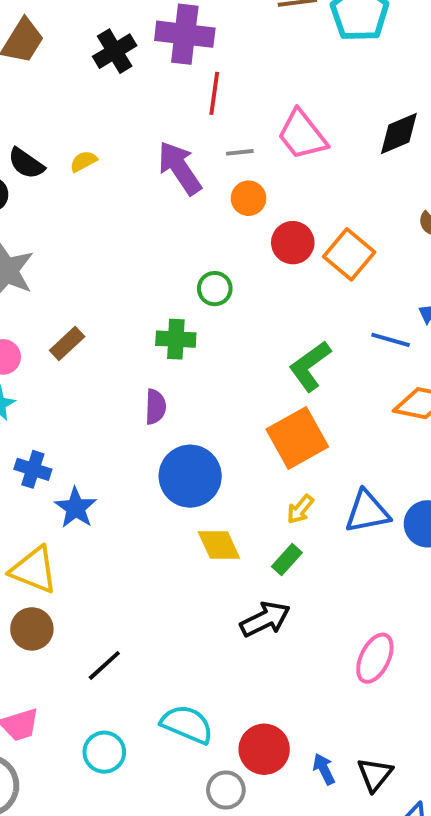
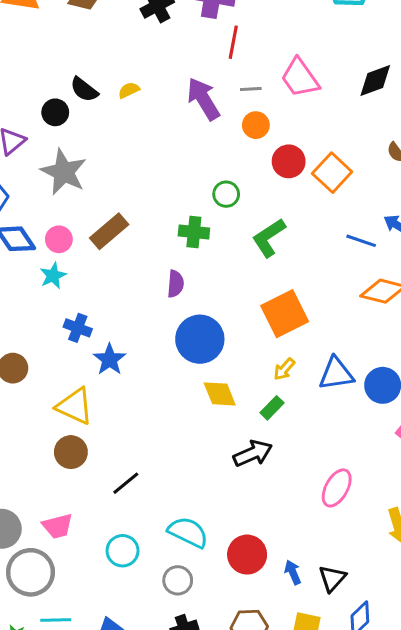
brown rectangle: (67, 344) -> (109, 231), size x1.4
green L-shape: (310, 366) -> (269, 238), moved
gray circle: (226, 790) -> (178, 580), moved

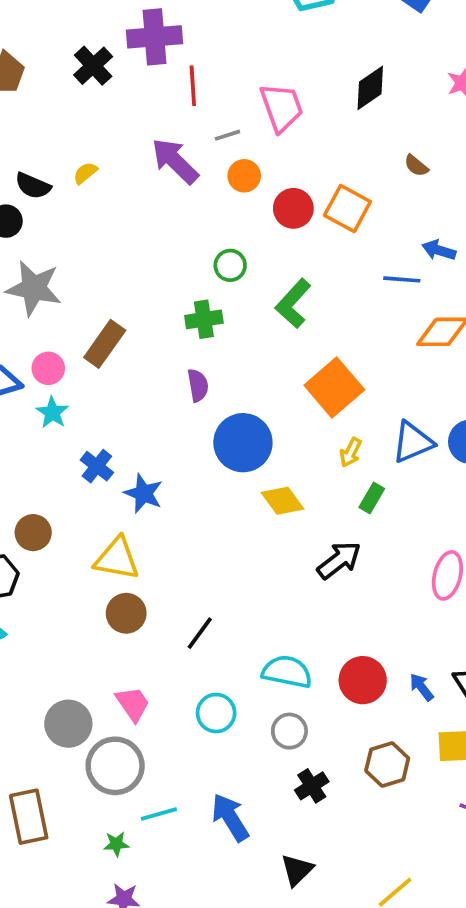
pink trapezoid: (300, 78) -> (282, 107), turned -150
blue cross: (78, 328) -> (97, 466), turned 32
green rectangle: (272, 408) -> (372, 498), moved
pink trapezoid: (58, 526) -> (133, 704), turned -96

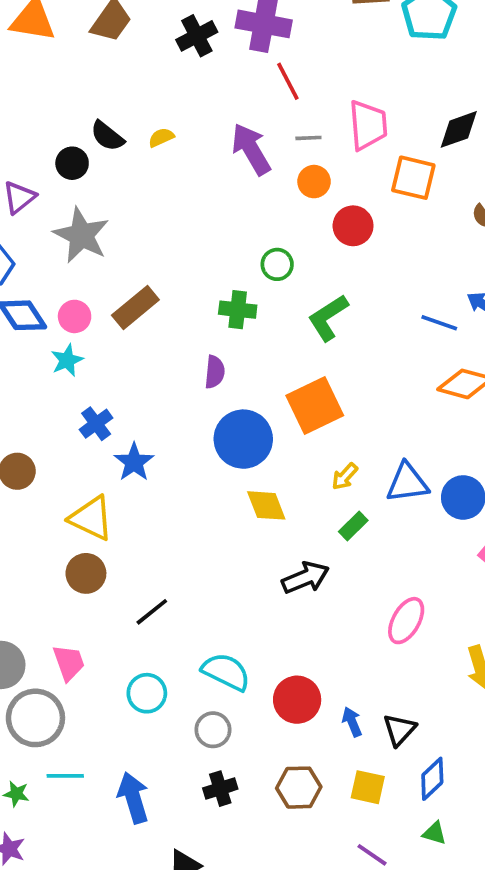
red line: (193, 86) -> (288, 81), turned -39
orange square: (347, 208) -> (413, 178), moved, turned -30
orange square: (334, 387) -> (315, 405), moved

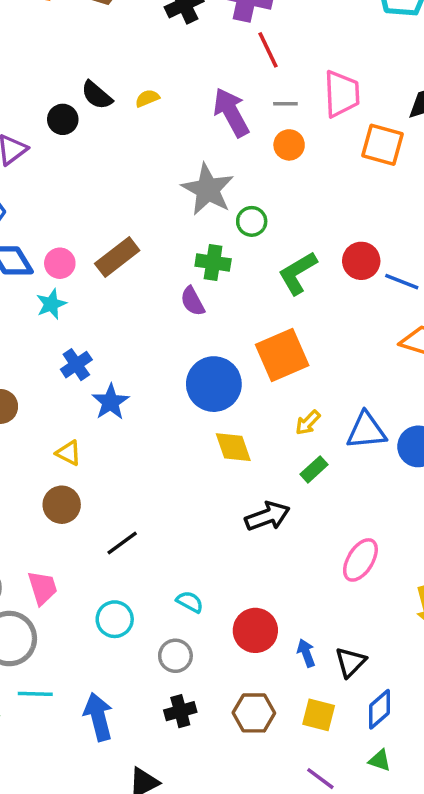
red circle: (353, 226) -> (361, 261), moved
gray star: (81, 235) -> (208, 189), moved
purple semicircle: (215, 372) -> (193, 301), moved, turned 144
yellow triangle: (91, 518) -> (69, 453), size x0.6
cyan semicircle: (226, 672) -> (190, 602), size x0.6

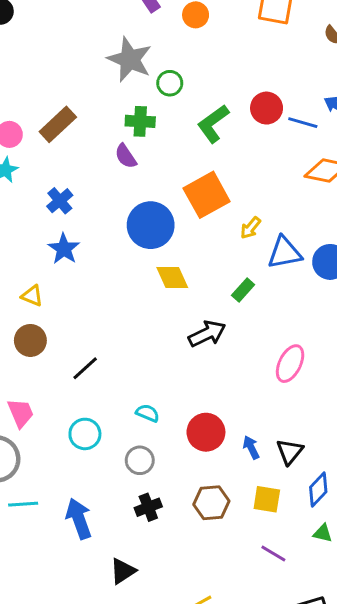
blue cross: (76, 365) -> (60, 201), moved
yellow arrow: (308, 423) -> (250, 228), moved

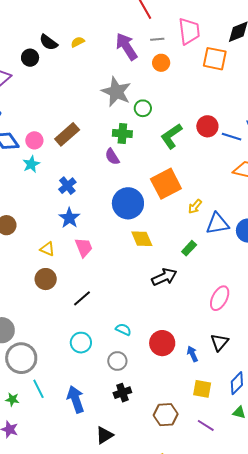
pink trapezoid: (21, 413) -> (84, 247), moved
black triangle: (290, 452) -> (220, 342), moved
brown hexagon: (211, 503) -> (166, 415), moved
cyan line: (23, 504) -> (38, 389), turned 66

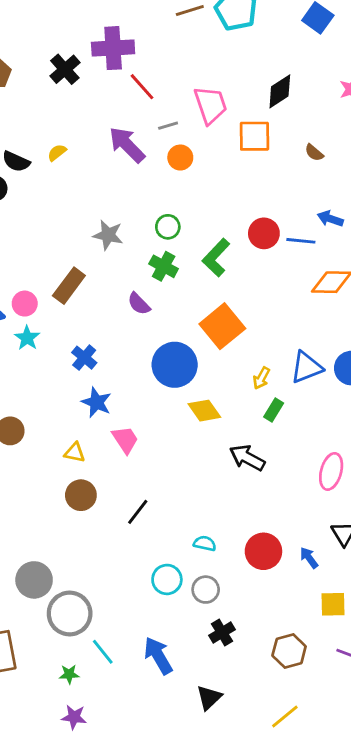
gray star: (116, 92) -> (108, 235), moved, size x0.7
green cross: (122, 133) -> (164, 266), moved, turned 36
yellow arrow: (195, 207) -> (261, 378), moved
black arrow: (164, 277) -> (247, 458), turned -115
cyan circle: (81, 343) -> (167, 579), moved

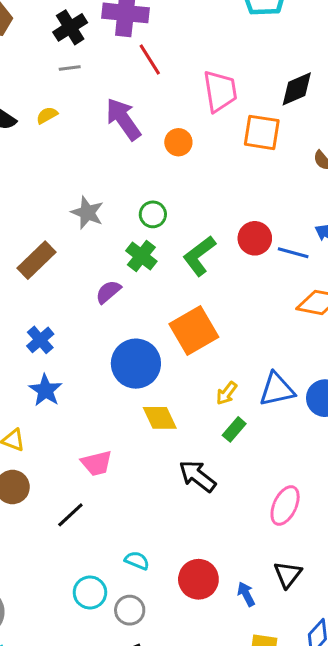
gray line: (168, 126) -> (70, 68), moved
purple semicircle: (139, 304) -> (108, 292), turned 85
pink trapezoid: (125, 440) -> (97, 463), moved, turned 100

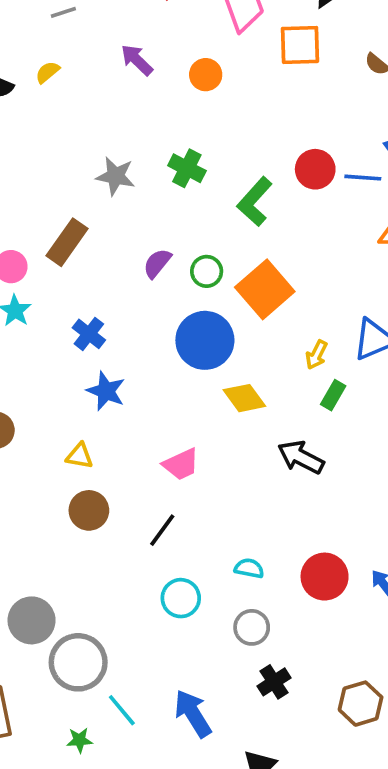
purple arrow: (123, 119) -> (137, 60), size x0.7
green circle: (153, 214) -> (207, 271), moved
green cross: (141, 256) -> (187, 168), moved
cyan circle: (90, 593) -> (181, 598), moved

